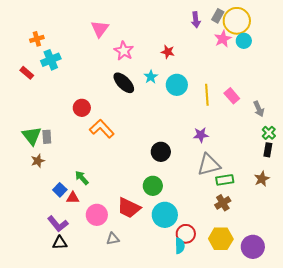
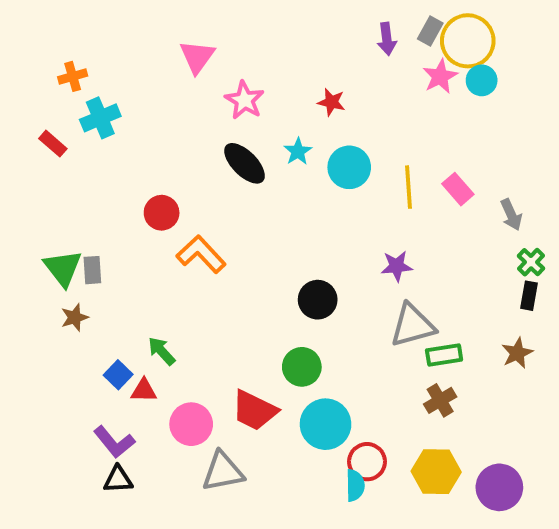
gray triangle: (113, 239) -> (223, 472), size x1.6

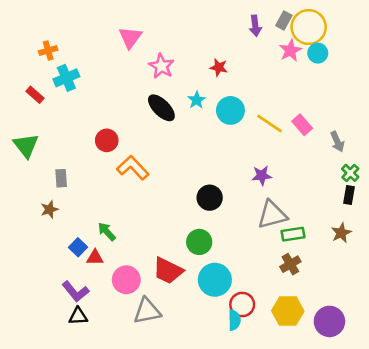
yellow line: (408, 187) -> (270, 123), turned -52
green triangle: (63, 268) -> (26, 146), moved

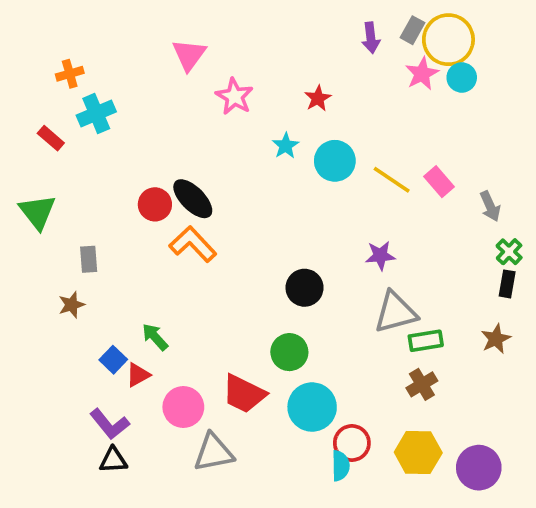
red star: (219, 67) -> (318, 98), turned 30
black ellipse: (161, 108) -> (193, 199), moved
red triangle: (95, 258) -> (138, 375), turned -30

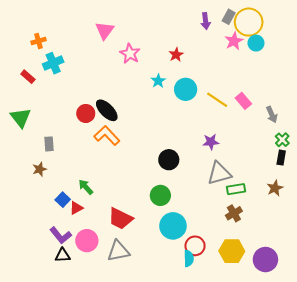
red trapezoid: (244, 394) -> (120, 219), moved
pink circle: (183, 407) -> (87, 241), moved

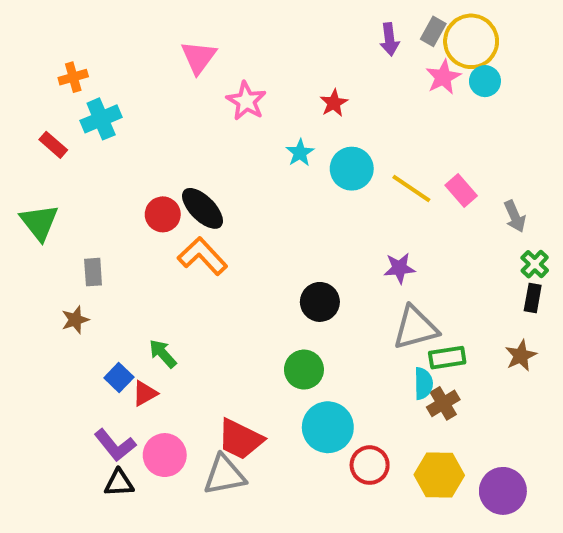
red trapezoid: (120, 219) -> (240, 439), moved
cyan semicircle: (189, 258) -> (423, 383), moved

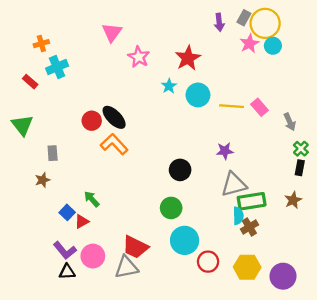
red star: (334, 103) -> (188, 58), size x1.6
yellow line: (411, 189) -> (232, 106), turned -30
green rectangle: (447, 358) -> (252, 201), size x1.4

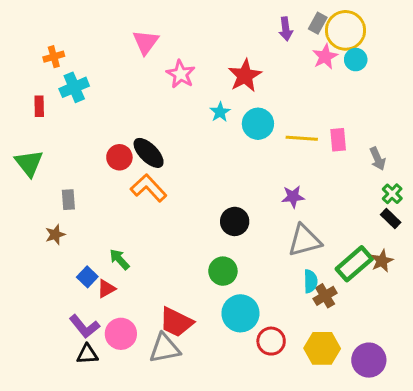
red rectangle: (30, 82) -> (39, 106), turned 48
pink rectangle: (259, 107) -> (338, 140), turned 36
black rectangle: (300, 168) -> (391, 219), turned -56
green rectangle: (252, 201) -> (354, 264), moved, turned -32

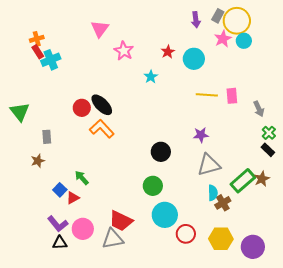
red star: (245, 76) -> (168, 52), size x0.6
red rectangle: (39, 106) -> (38, 52), moved, turned -32
cyan circle: (258, 124) -> (194, 59), moved

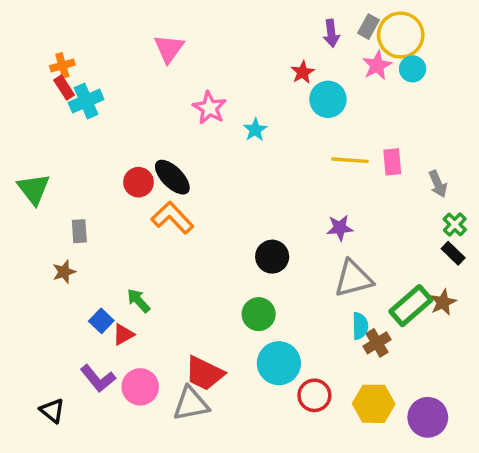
pink star: (124, 51) -> (210, 108), moved
red star: (168, 52) -> (303, 72), moved
black triangle: (60, 243) -> (52, 411), moved, turned 42

